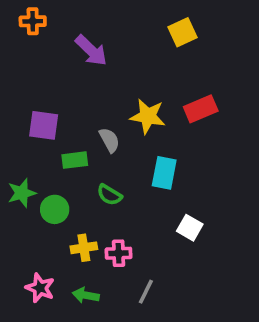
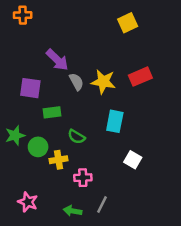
purple arrow: (91, 50) -> (57, 60), moved
gray semicircle: (109, 140) -> (76, 82), moved
yellow cross: (84, 248) -> (59, 160), moved
green arrow: (86, 295) -> (73, 211), moved

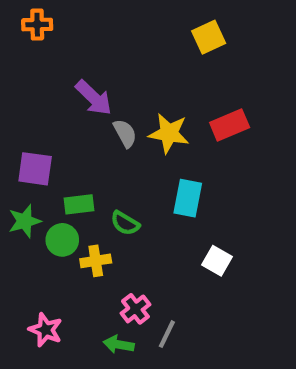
purple square: (30, 88) -> (35, 169), moved
green rectangle: (52, 112) -> (79, 204), moved
pink cross: (83, 178) -> (135, 309), moved, turned -36

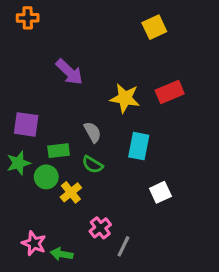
gray semicircle: (125, 133) -> (93, 132), moved
yellow cross: (96, 261) -> (71, 192), turned -30
white square: (217, 261) -> (160, 192), turned 35
green arrow: (119, 344) -> (62, 254), moved

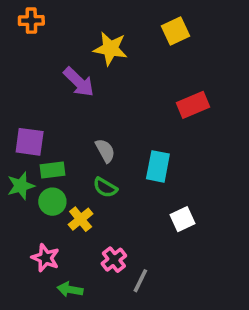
yellow star: (125, 98) -> (110, 49), moved
green rectangle: (59, 151) -> (52, 170), moved
pink star: (34, 243) -> (45, 258), moved

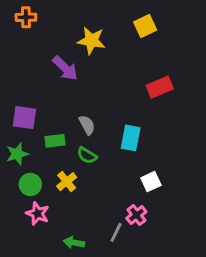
green rectangle: (52, 170) -> (55, 141), moved
green circle: (52, 202) -> (30, 184), moved
pink cross: (114, 260) -> (136, 215), moved
green arrow: (70, 289) -> (74, 243), moved

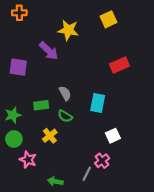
purple square: (24, 118) -> (18, 67), moved
green circle: (30, 184) -> (14, 139), moved

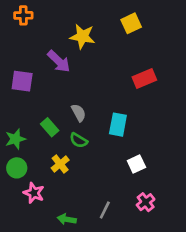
green rectangle: (41, 105) -> (50, 127), turned 56
pink cross: (102, 161) -> (146, 202), moved

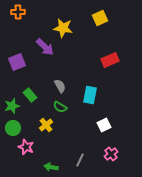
purple square: (22, 81) -> (17, 62), turned -30
green rectangle: (50, 127) -> (30, 95), moved

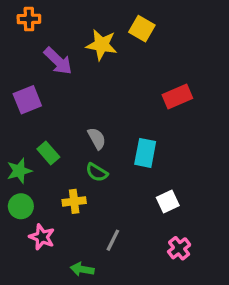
yellow square: (100, 18) -> (142, 29), moved, turned -35
purple arrow: (45, 47) -> (58, 61), moved
yellow cross: (46, 125) -> (74, 201), turned 32
gray line: (80, 160) -> (113, 240), moved

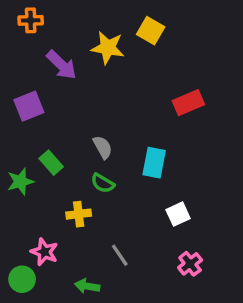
green circle: (21, 206) -> (22, 279), moved
gray line: (113, 240) -> (120, 255), turned -60

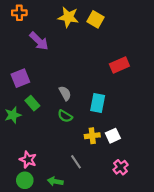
yellow star: (108, 48) -> (68, 17), moved
purple square: (29, 106) -> (20, 78), moved
yellow cross: (79, 214) -> (92, 136), moved
green circle: (22, 279) -> (25, 180), moved

